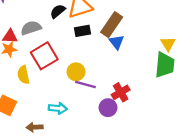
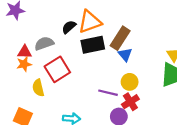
black rectangle: (82, 31) -> (93, 45), size x1.5
yellow circle: (76, 72) -> (130, 82), moved
purple line: (85, 85) -> (108, 93), moved

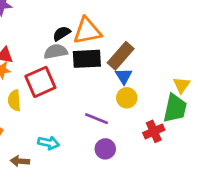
gray semicircle: (44, 43) -> (56, 52), moved
yellow circle: (130, 82) -> (127, 98), moved
red cross: (130, 102) -> (154, 131), moved

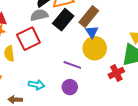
black rectangle: (87, 59) -> (63, 20), turned -45
yellow circle: (127, 98) -> (95, 48), size x1.5
purple circle: (105, 149) -> (70, 87), moved

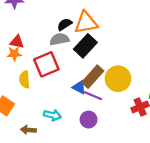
brown rectangle: (89, 16) -> (93, 77), moved
blue triangle: (92, 32) -> (79, 87), moved, turned -32

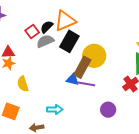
red square: (46, 64) -> (32, 32), moved, size x0.6
yellow circle: (118, 79) -> (94, 56), moved
purple circle: (89, 120) -> (108, 110), moved

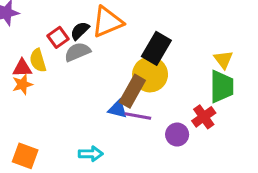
black rectangle: (69, 41) -> (156, 48), moved
yellow semicircle: (23, 84) -> (38, 60), moved
purple circle: (108, 110) -> (177, 135), moved

